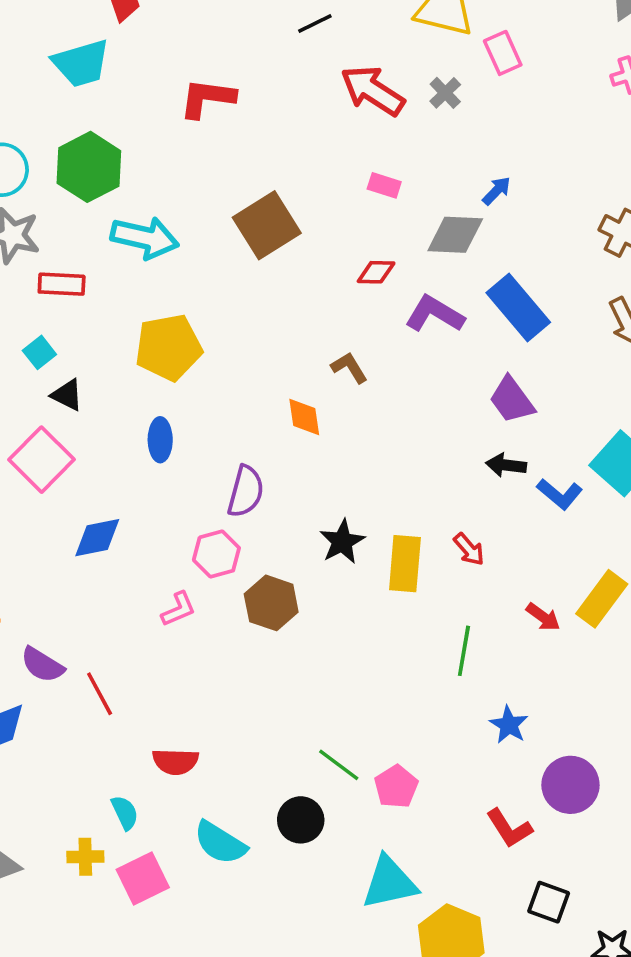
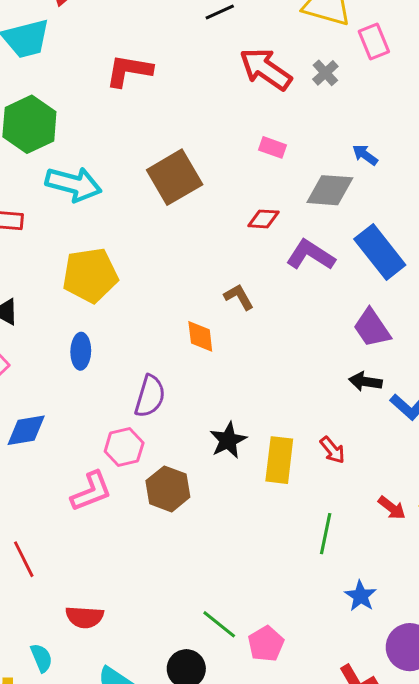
blue arrow: (497, 191) -> (365, 155), turned -100
pink L-shape: (178, 609) -> (91, 491), size x1.4

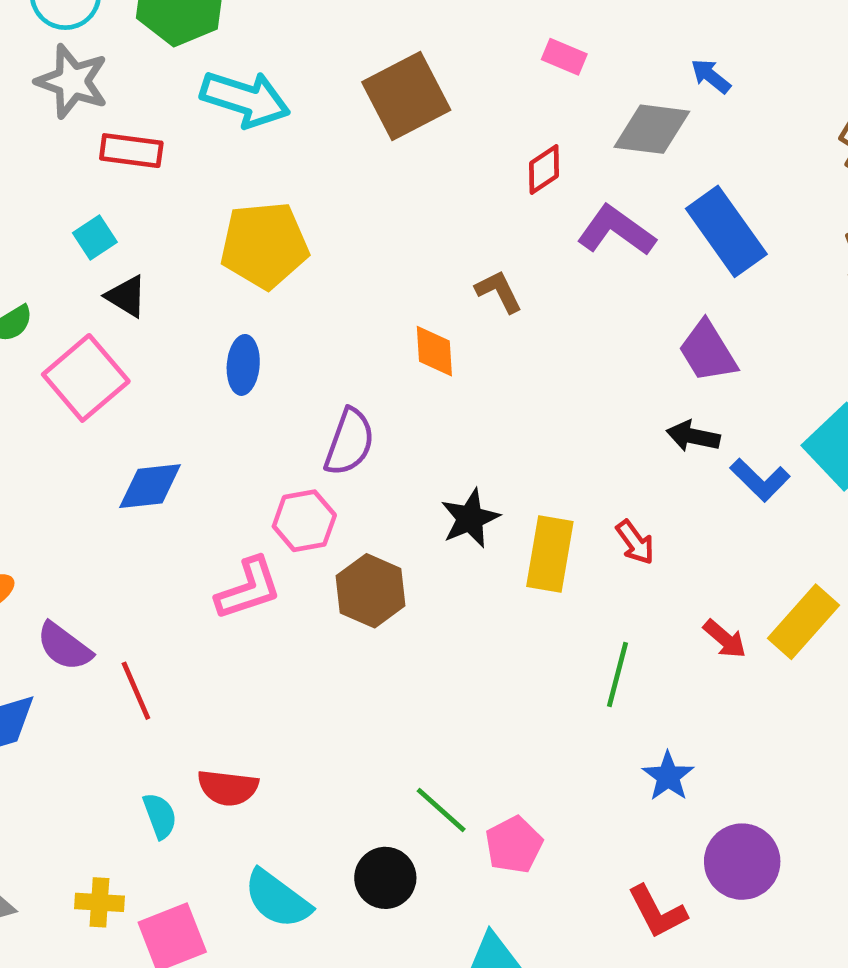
red diamond: (263, 219) -> (544, 170), turned -40
cyan semicircle: (41, 658) -> (160, 816), moved

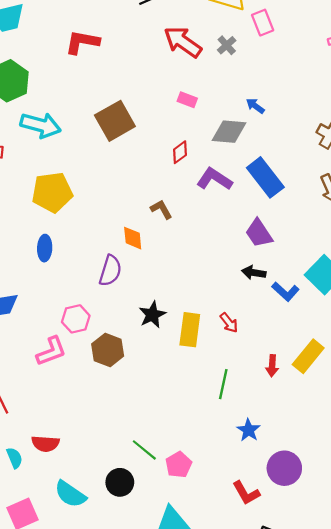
purple semicircle: (349, 442) -> (110, 271), moved
red arrow: (725, 639) -> (272, 366), turned 55

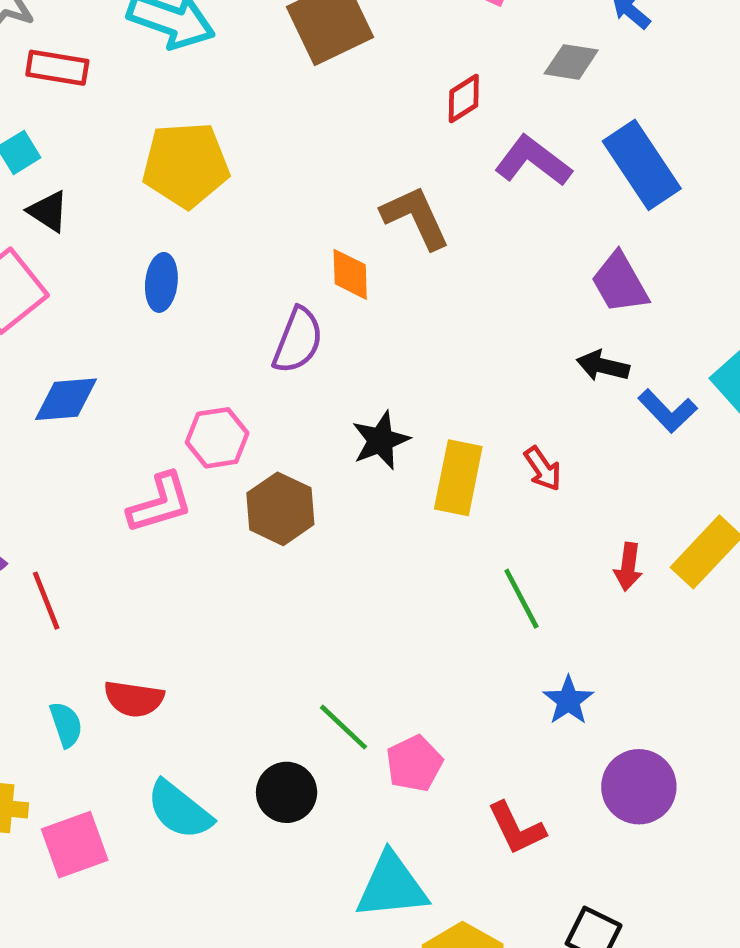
gray diamond: (229, 132) -> (571, 62), size x0.7
brown L-shape: (161, 209) -> (416, 217), size x1.5
green line: (223, 384) -> (521, 599), turned -44
red L-shape: (246, 493) -> (516, 828), moved

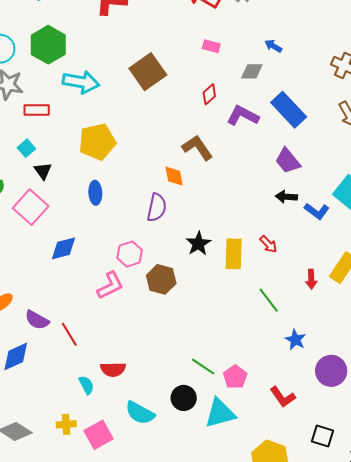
black triangle: (48, 211) -> (43, 171), turned 30
cyan triangle: (392, 886) -> (220, 413), moved

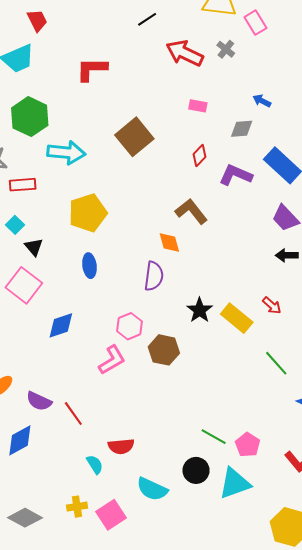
yellow rectangle: (234, 254) -> (237, 318), turned -48

